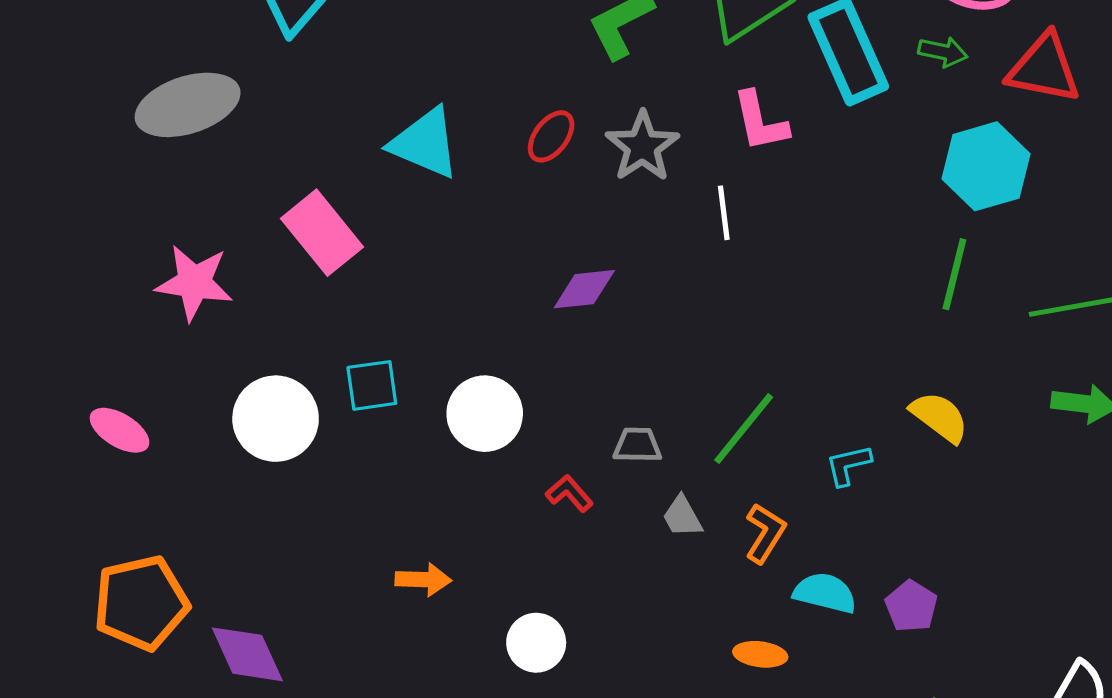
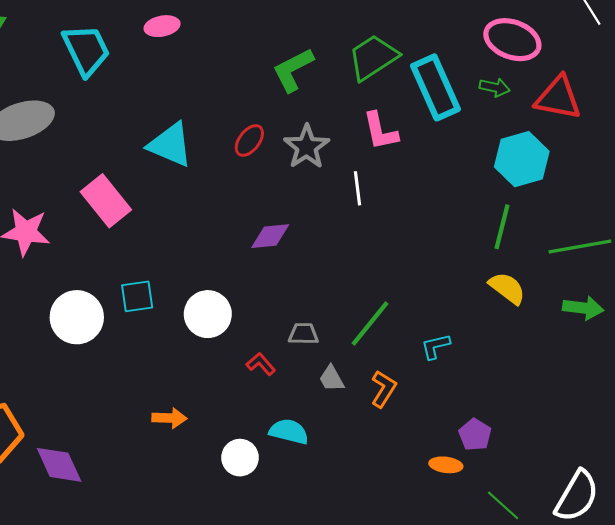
yellow semicircle: (940, 417) -> (507, 288), moved
cyan semicircle: (825, 593) -> (289, 432), moved
orange ellipse: (760, 654) -> (446, 465), moved

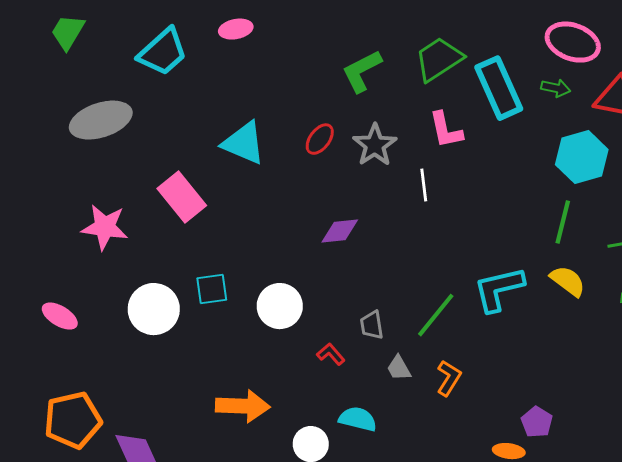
cyan trapezoid: (86, 50) -> (163, 52), turned 74
gray trapezoid: (303, 334) -> (372, 325), turned -100
cyan L-shape: (435, 346) -> (499, 289), moved, size x1.8
orange arrow: (169, 418) -> (243, 406), size x1.6

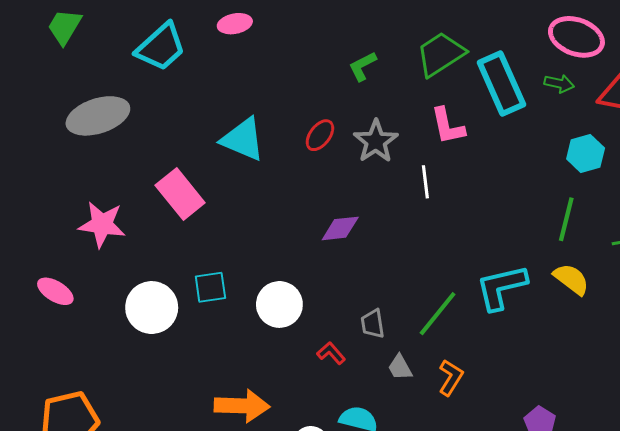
green L-shape: (362, 71) -> (363, 66), size x0.7
cyan hexagon: (582, 157) -> (586, 153), size x0.7
pink ellipse: (60, 316) -> (55, 291), moved

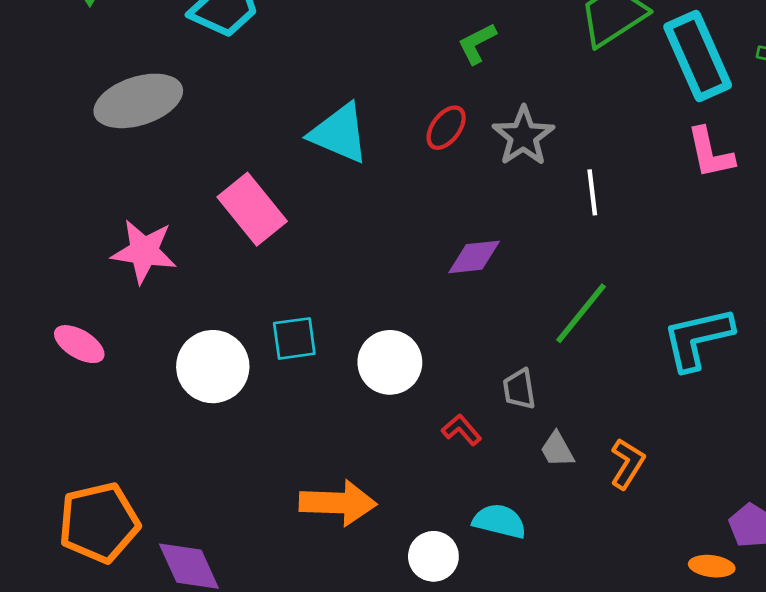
green L-shape: (363, 66) -> (477, 43), moved
pink L-shape: (448, 126) -> (710, 153), moved
green line: (438, 314) -> (581, 313), moved

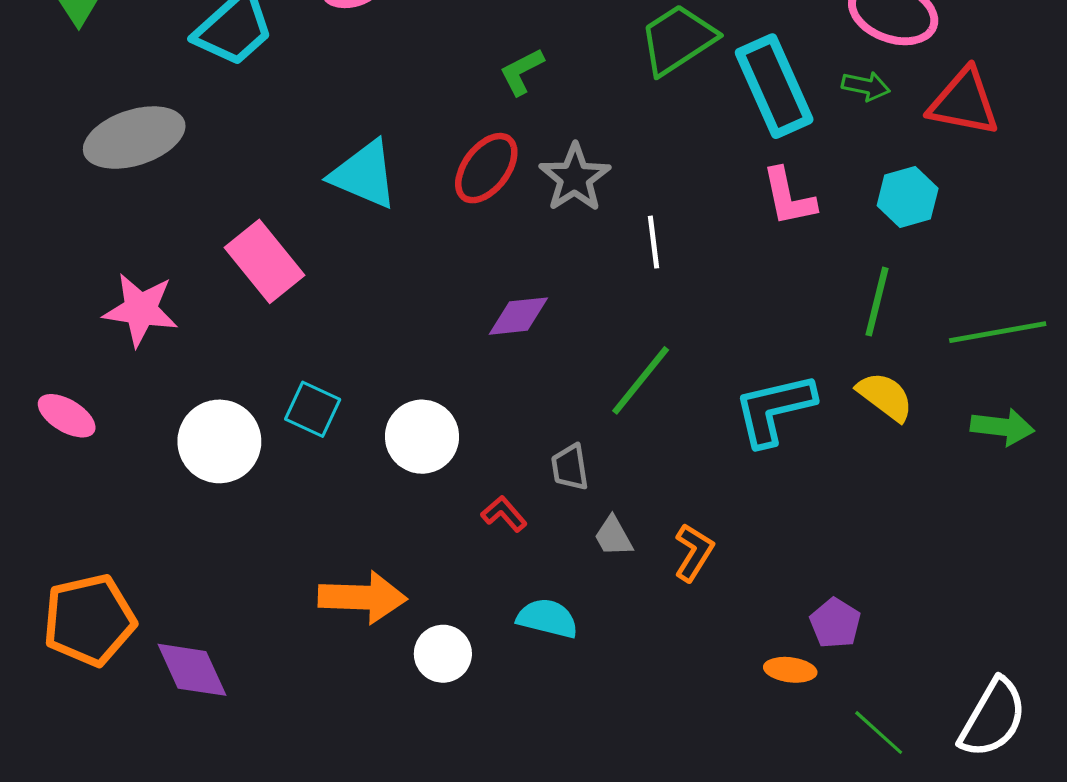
red ellipse: (446, 128) -> (486, 168), size x1.4
cyan square: (294, 338) -> (313, 409), turned 33
white circle: (433, 556) -> (443, 654), moved

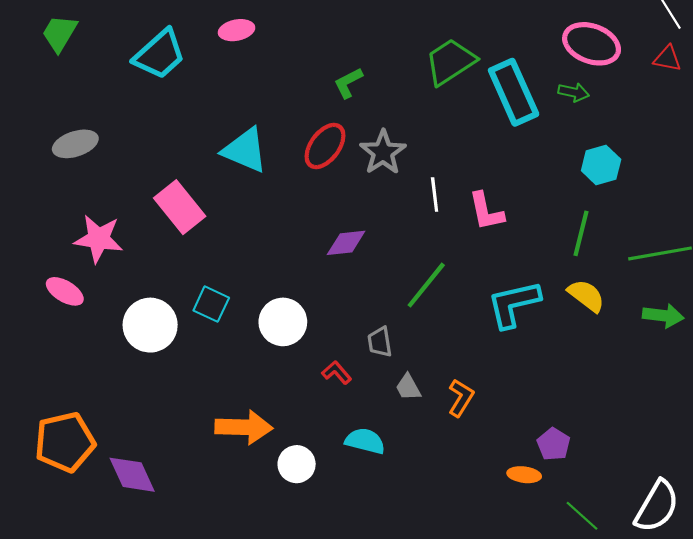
red triangle: (964, 102) -> (667, 59), moved, size x0.6
gray ellipse: (134, 138) -> (75, 144), moved, size x0.7
pink L-shape: (789, 197) -> (486, 211), moved
pink ellipse: (67, 416) -> (65, 291), moved

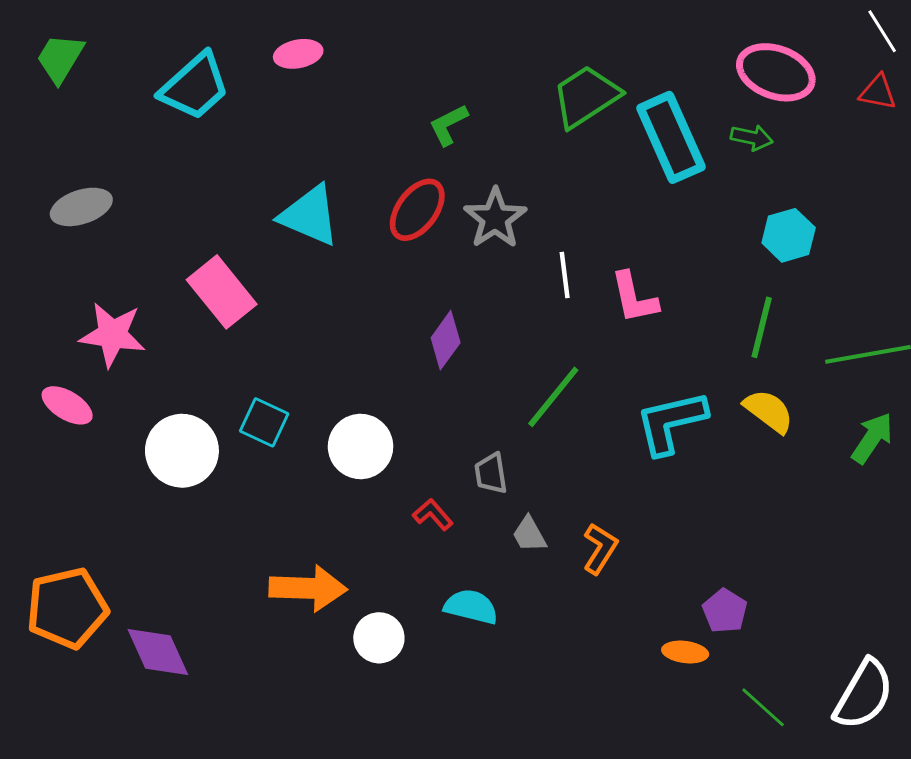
purple diamond: (346, 243) -> (446, 340), turned -48
green arrow: (663, 316) -> (872, 438), turned -63

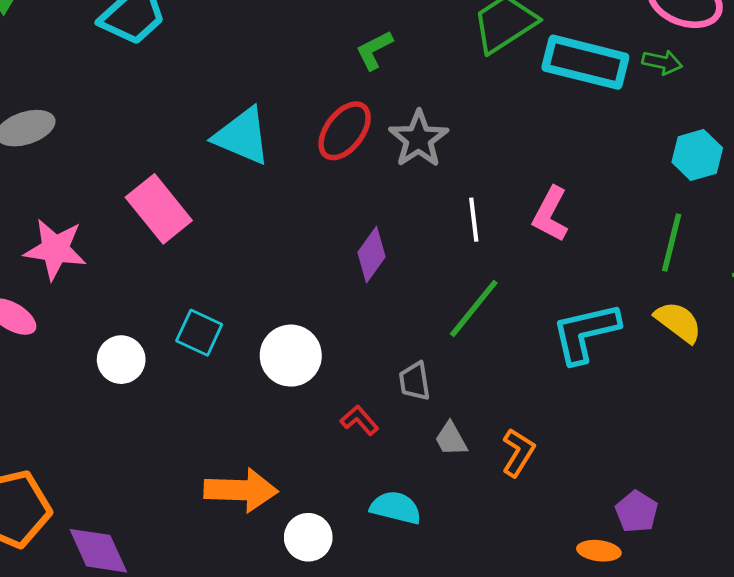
cyan rectangle: (671, 137) -> (585, 62), turned -52
white line: (565, 275) -> (474, 220), moved
pink L-shape: (634, 298) -> (550, 214), turned 40
white circle: (182, 451) -> (121, 360), size x0.7

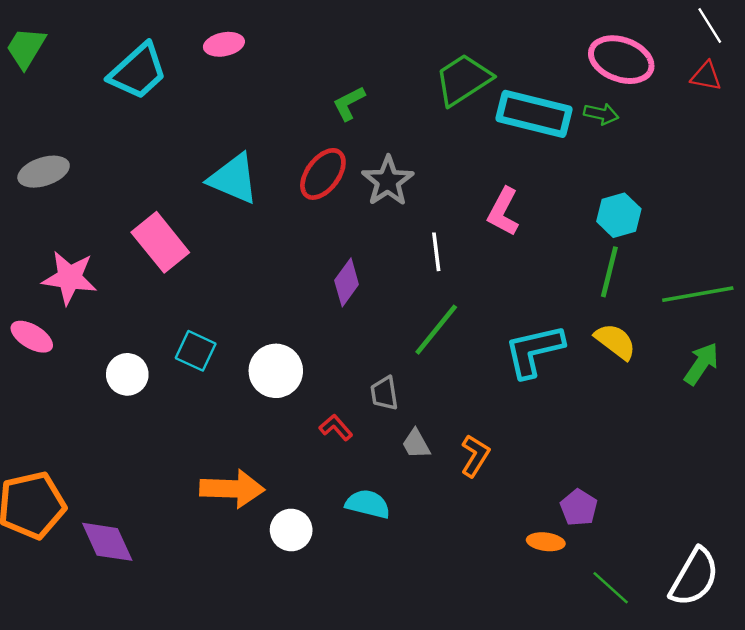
cyan hexagon: (697, 155) -> (619, 215), moved
pink L-shape: (550, 214) -> (503, 212), moved

